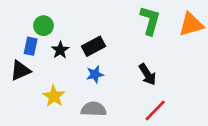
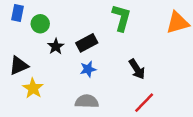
green L-shape: (150, 21) -> (121, 18), moved
blue rectangle: (31, 46) -> (18, 13), moved
yellow star: (54, 96) -> (33, 88), moved

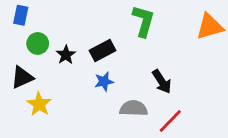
green circle: (40, 24) -> (38, 43), moved
gray semicircle: (87, 101) -> (134, 108), moved

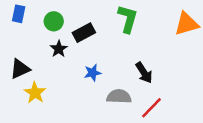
green circle: (38, 43) -> (54, 21), moved
black rectangle: (103, 51) -> (84, 33), moved

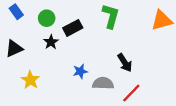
blue rectangle: (19, 14) -> (16, 12), turned -48
black triangle: (20, 69) -> (14, 49), moved
blue star: (93, 73) -> (80, 71), moved

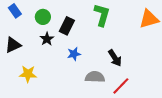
black rectangle: (73, 28) -> (67, 26), turned -36
blue star: (80, 71) -> (74, 54), moved
yellow star: (30, 80) -> (28, 74), turned -30

